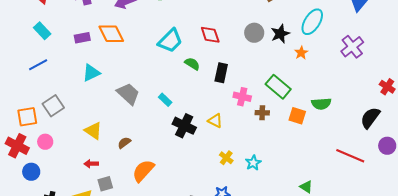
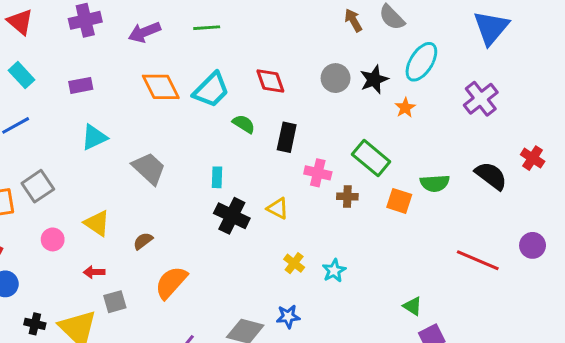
orange diamond: (111, 34) -> (161, 87), moved
cyan rectangle: (165, 100) -> (217, 177), moved, turned 48
black semicircle: (370, 118) -> (491, 176), moved, turned 90
pink circle: (45, 142) -> (53, 239), moved

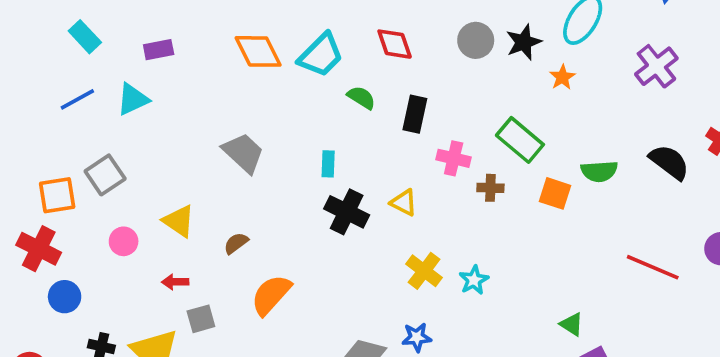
cyan triangle: (94, 137) -> (133, 99), moved
yellow cross: (294, 263) -> (424, 271), size x1.4

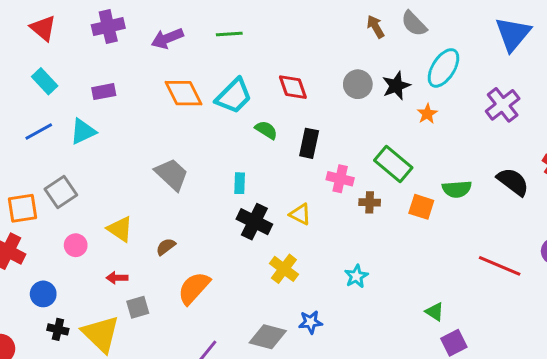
yellow cross: (424, 271) -> (284, 269), moved
blue circle: (65, 297) -> (43, 294), moved

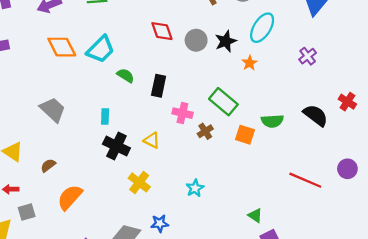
red diamond: (293, 87) -> (162, 31), moved
purple cross: (503, 105) -> (308, 56), size x0.7
brown cross: (370, 202) -> (205, 131), turned -35

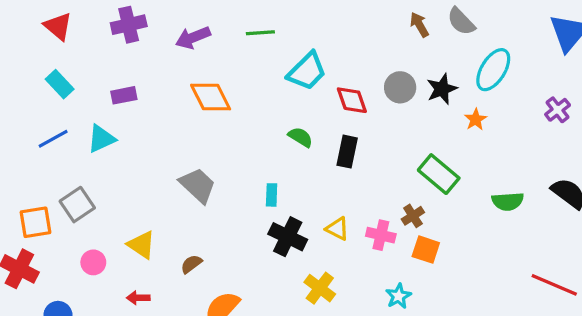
red diamond: (162, 31) -> (352, 100), moved
cyan trapezoid: (101, 49) -> (307, 71), moved
pink cross: (182, 113) -> (381, 235), moved
orange square: (245, 135) -> (426, 250), moved

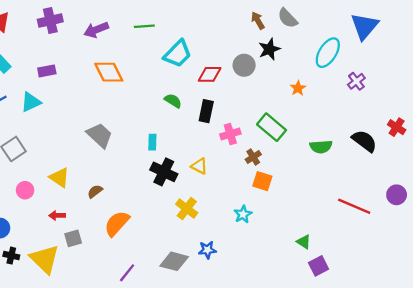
cyan ellipse: (493, 70) -> (328, 53), moved
black star: (442, 89) -> (269, 49), moved
red diamond: (352, 100) -> (210, 74), turned -70
pink cross: (381, 235) -> (230, 134), moved, turned -30

